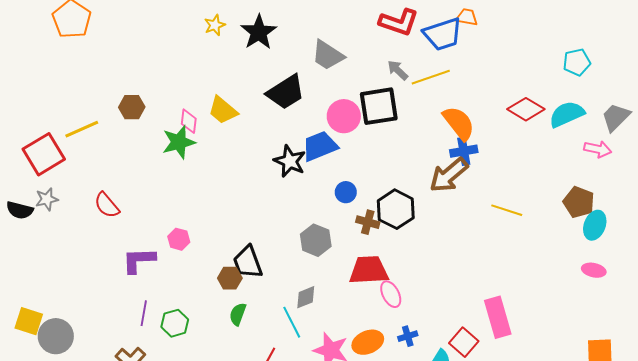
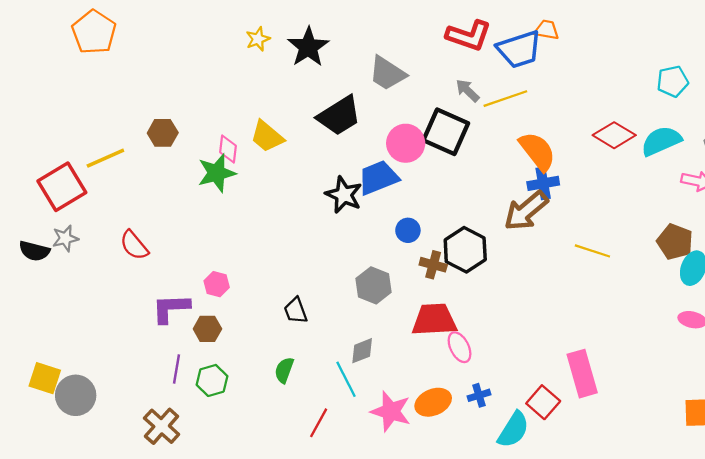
black square: (379, 106) -> (446, 132), turned 33
black trapezoid: (248, 262) -> (296, 311), size x0.7
brown hexagon: (230, 278) -> (207, 329), moved

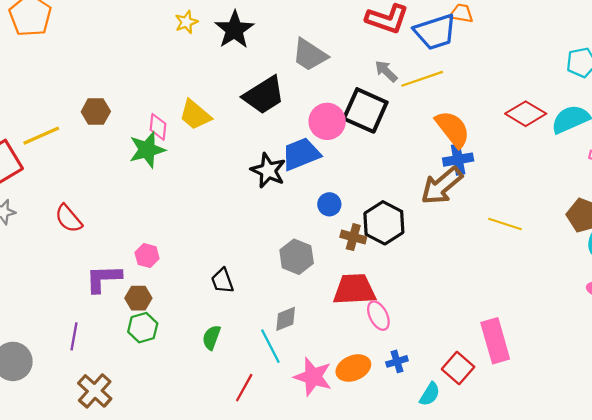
purple line: (176, 369) -> (74, 336), moved
green hexagon: (212, 380) -> (143, 328), moved
cyan semicircle: (513, 430) -> (430, 394), size x0.7

